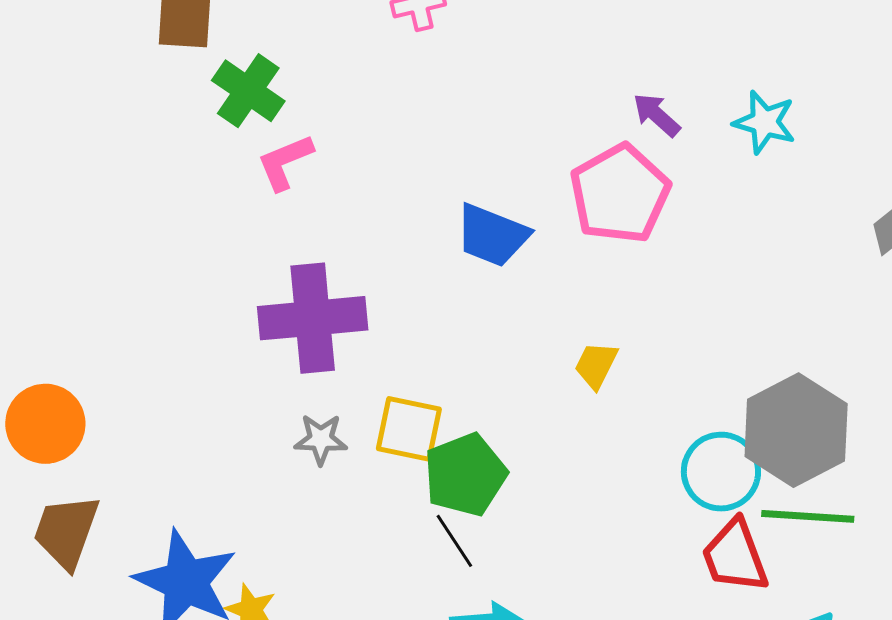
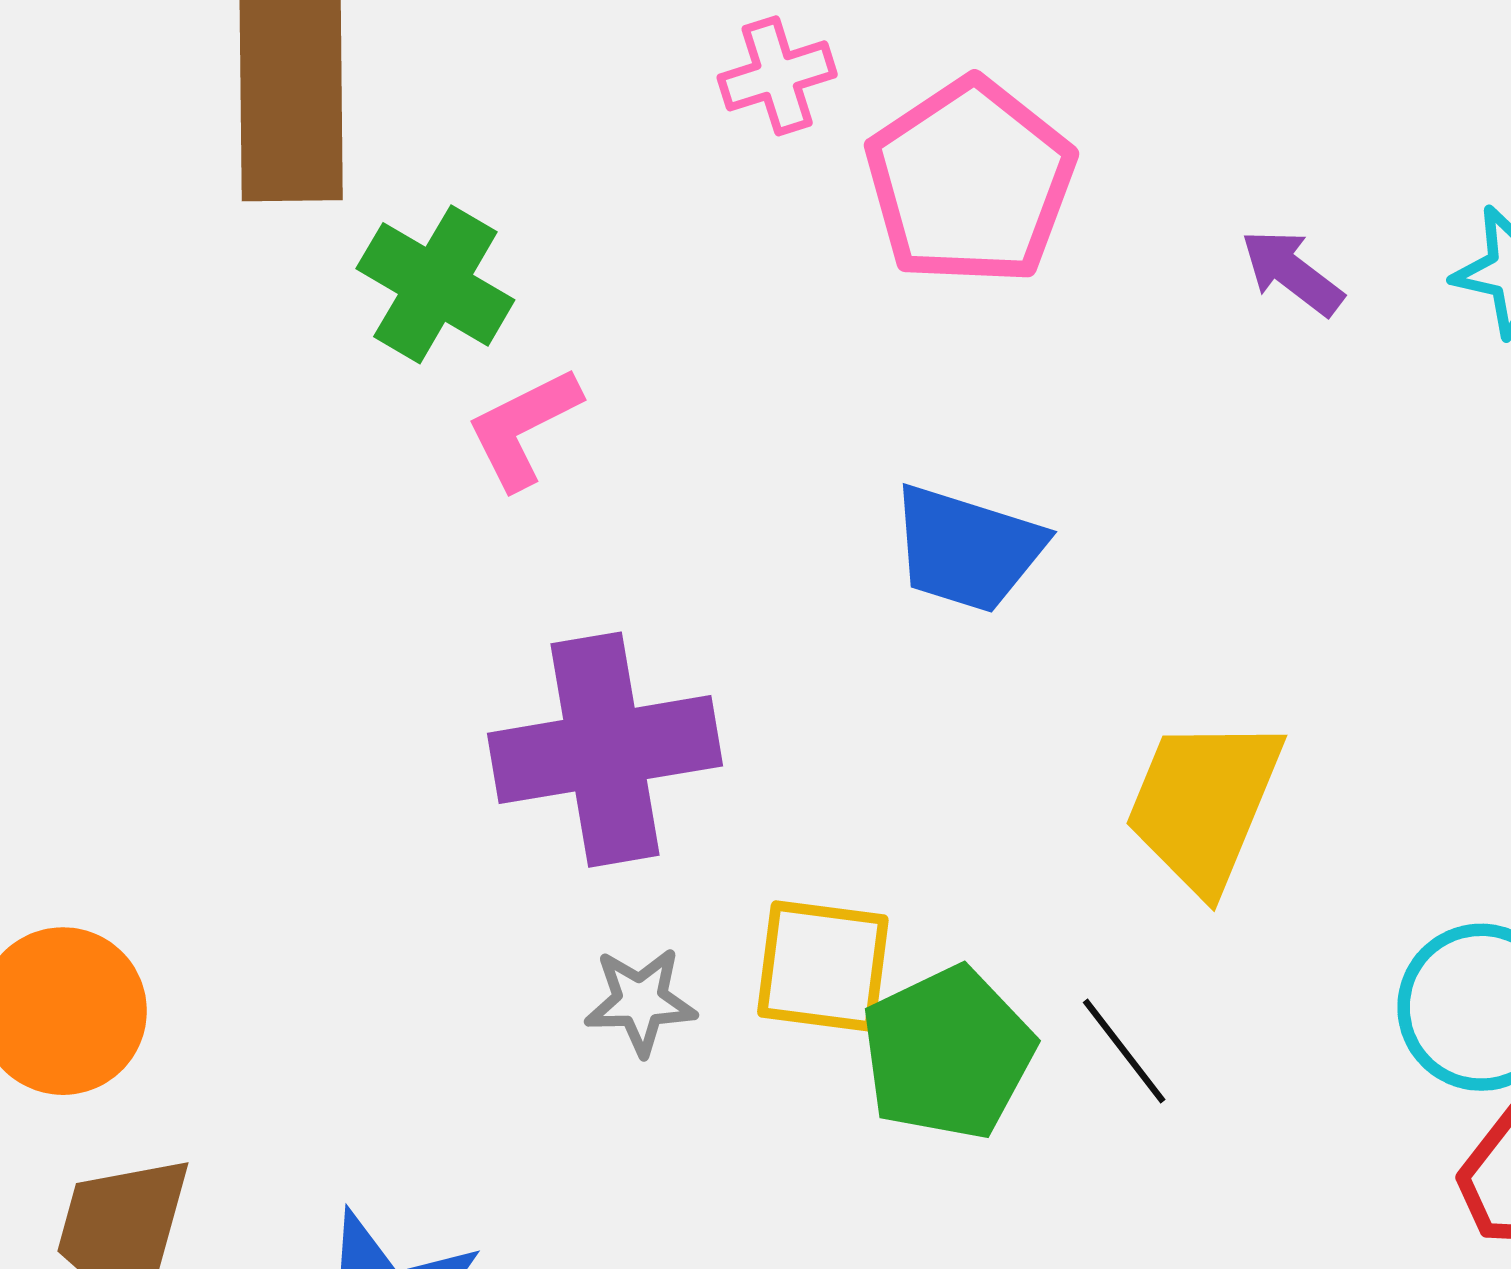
pink pentagon: (620, 194) -> (970, 182), moved
yellow trapezoid: (596, 365) -> (1204, 804), size x1.8
black line: (454, 541) -> (1124, 1051), moved

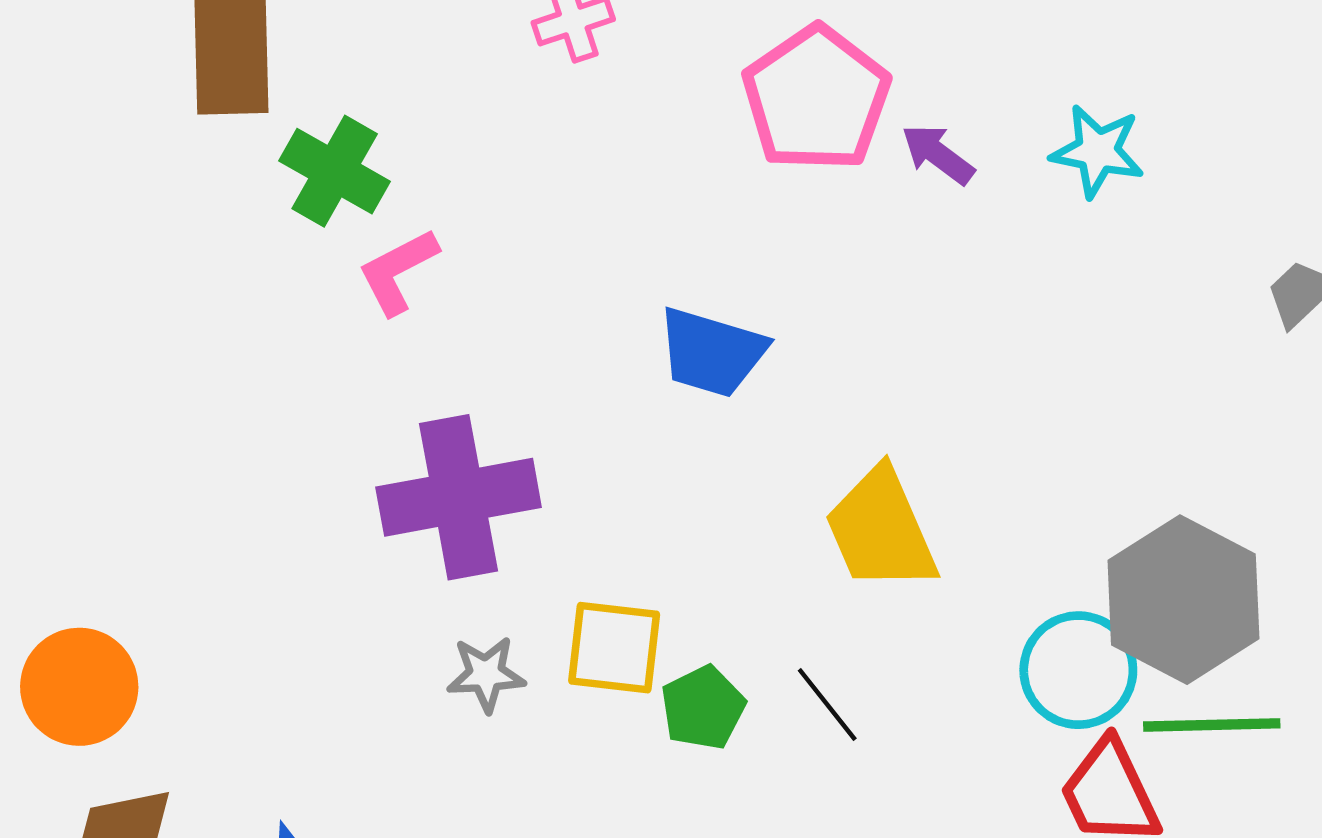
pink pentagon: (970, 182) -> (816, 99), moved
yellow trapezoid: (1204, 804) -> (881, 530), turned -45
green pentagon: (948, 1053) -> (703, 708), size x0.7

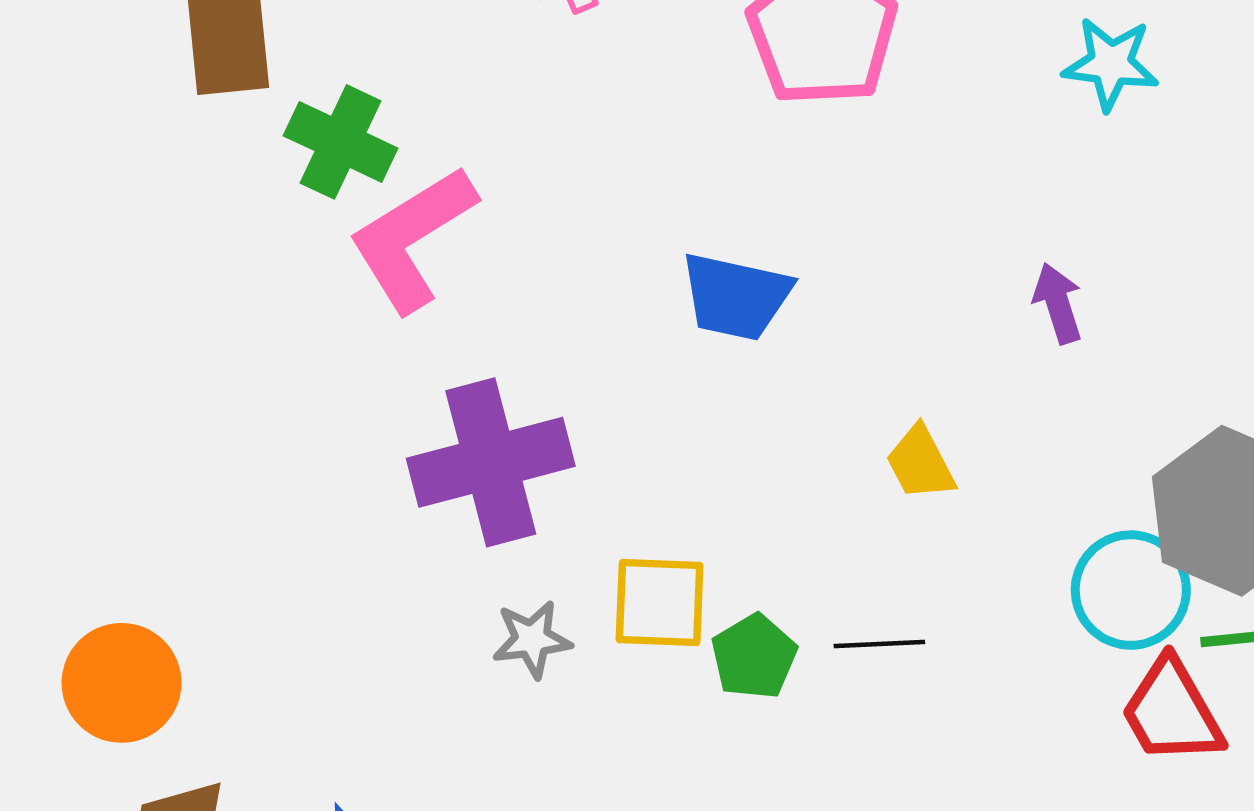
purple arrow: (938, 154) -> (1058, 303), moved, turned 40
pink L-shape: (398, 271) -> (412, 239), size x1.6
yellow trapezoid: (881, 530) -> (920, 463), size x0.6
black line: (827, 704) -> (879, 644), turned -50

